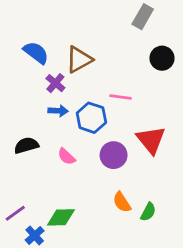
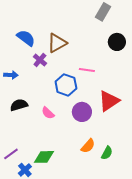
blue arrow: (58, 111) -> (11, 75), moved
red triangle: (151, 140) -> (109, 101), turned 35
orange semicircle: (122, 202) -> (88, 146), turned -105

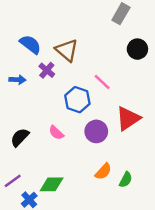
brown triangle: (57, 43) -> (67, 50), turned -50
pink line: (87, 70) -> (102, 82), turned 35
blue arrow: (11, 75) -> (17, 80), moved
black semicircle: (19, 105) -> (20, 137), moved, turned -30

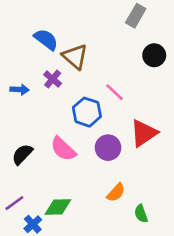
blue semicircle: (30, 44) -> (46, 39), moved
pink semicircle: (56, 133) -> (63, 149), size x1.5
green semicircle: (126, 180) -> (141, 214), moved, turned 133

